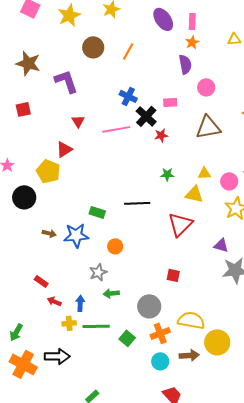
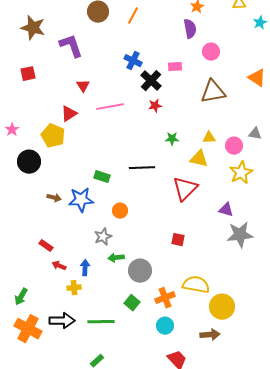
pink line: (116, 129) -> (110, 107), moved
red star: (161, 135) -> (155, 106), moved
gray circle: (149, 306) -> (140, 271), moved
green line: (96, 326) -> (101, 322), moved
brown arrow: (189, 355) -> (210, 335), moved

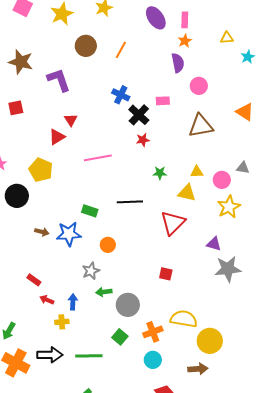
pink line: (110, 107) -> (98, 158), moved
red triangle: (69, 114) -> (57, 137), moved

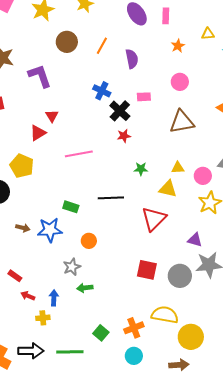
orange star: (185, 41) -> (178, 46), moved
purple semicircle: (178, 63) -> (132, 59), moved
red square: (166, 274) -> (147, 270), size x1.5
gray circle: (128, 305) -> (180, 276), moved

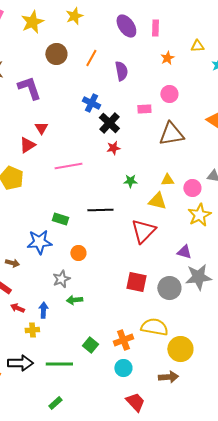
pink rectangle: (144, 97) -> (144, 109), moved
brown arrow: (23, 228) -> (12, 263), moved

